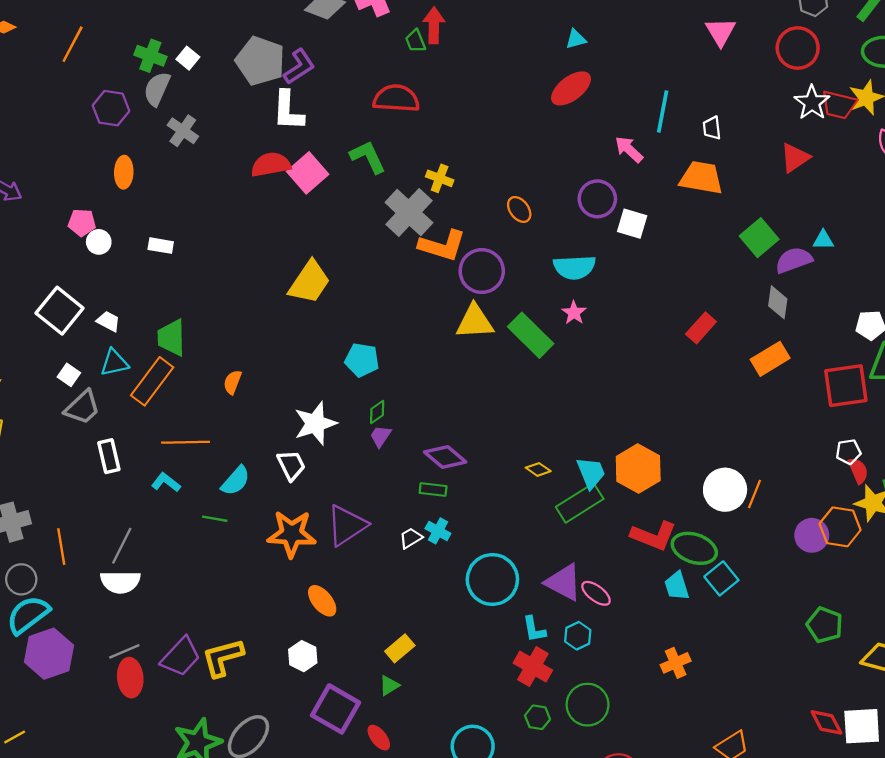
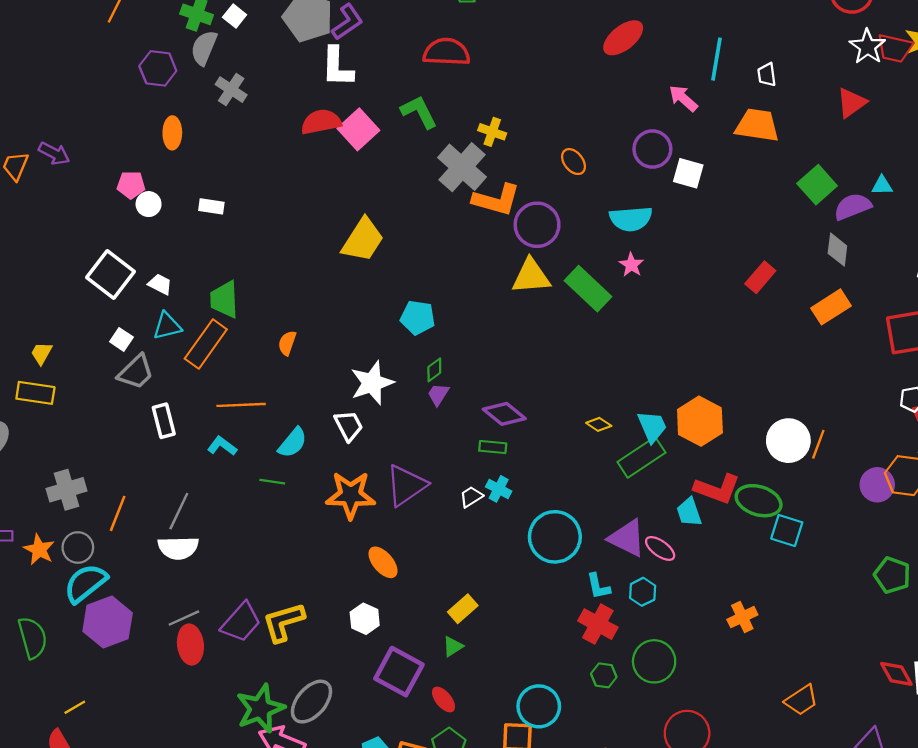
orange line: (61, 547) -> (118, 513), turned 32
cyan square: (721, 578) -> (787, 530), turned -32
cyan trapezoid: (677, 586) -> (689, 512), moved

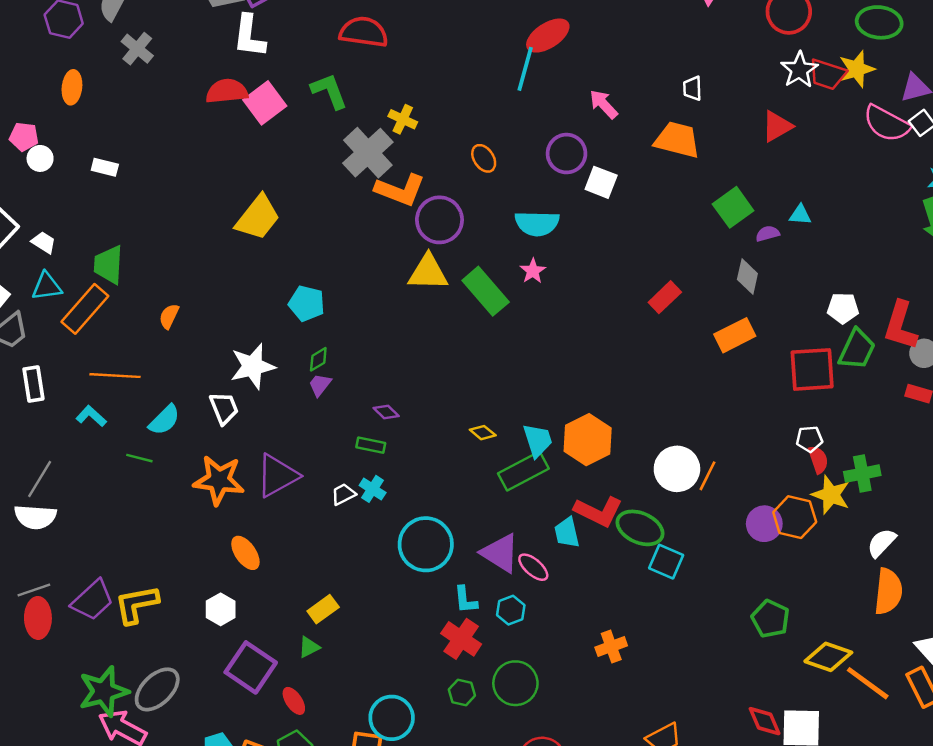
cyan line: (717, 59) -> (525, 69), moved
purple semicircle: (853, 207) -> (768, 234), size x0.6
purple diamond: (504, 414) -> (386, 412), size x0.6

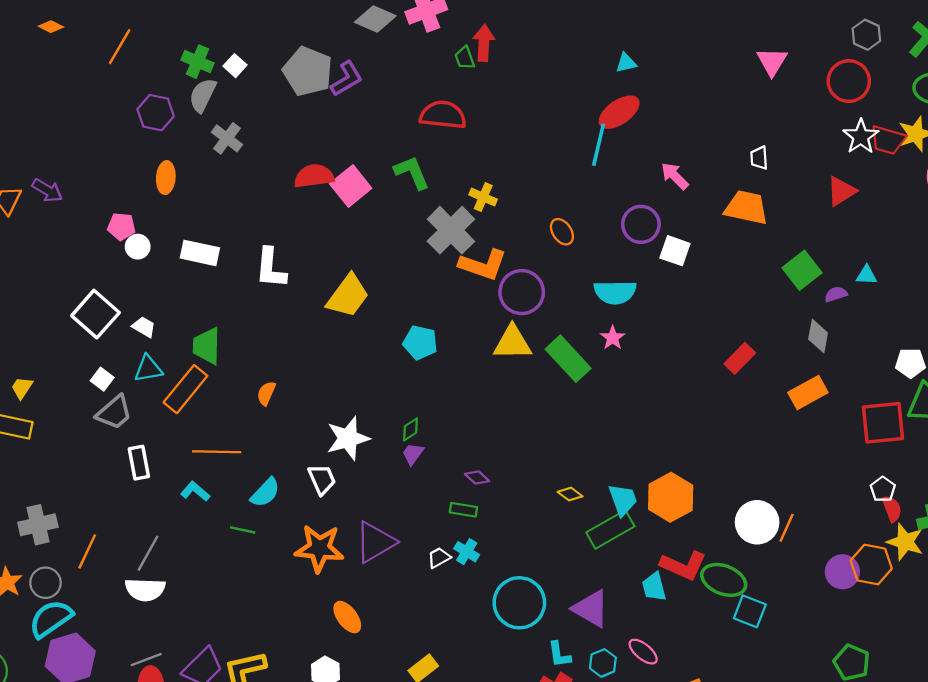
white L-shape: (249, 36) -> (271, 268), moved
white rectangle: (105, 167) -> (200, 253), size x1.5
cyan pentagon: (307, 303) -> (420, 343), moved
white pentagon: (809, 439) -> (883, 489), turned -30
pink ellipse: (533, 567) -> (643, 652), moved

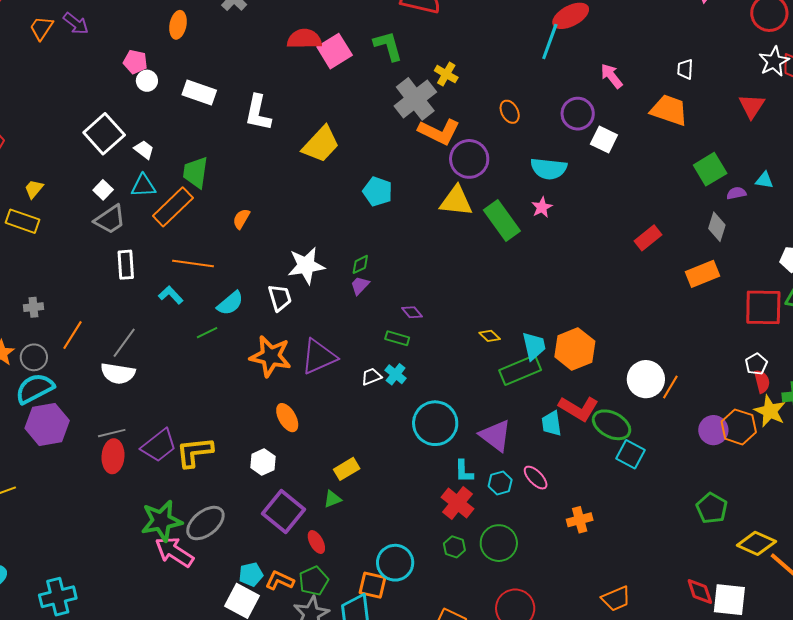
red triangle: (841, 191) -> (752, 106), turned -32
gray cross: (38, 525) -> (33, 307), size x0.6
green line: (243, 530) -> (207, 333), turned -45

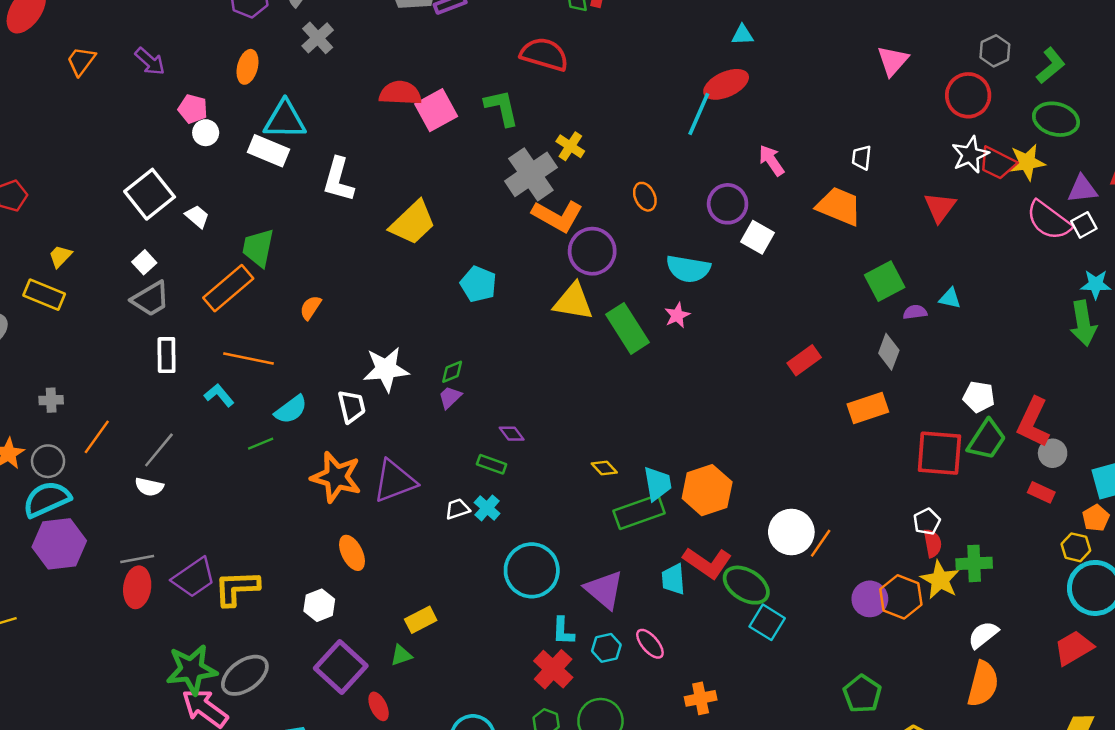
purple arrow: (76, 23) -> (150, 61), moved
cyan triangle: (143, 186) -> (285, 120), moved, size x1.4
white semicircle: (118, 373) -> (149, 487), size x0.7

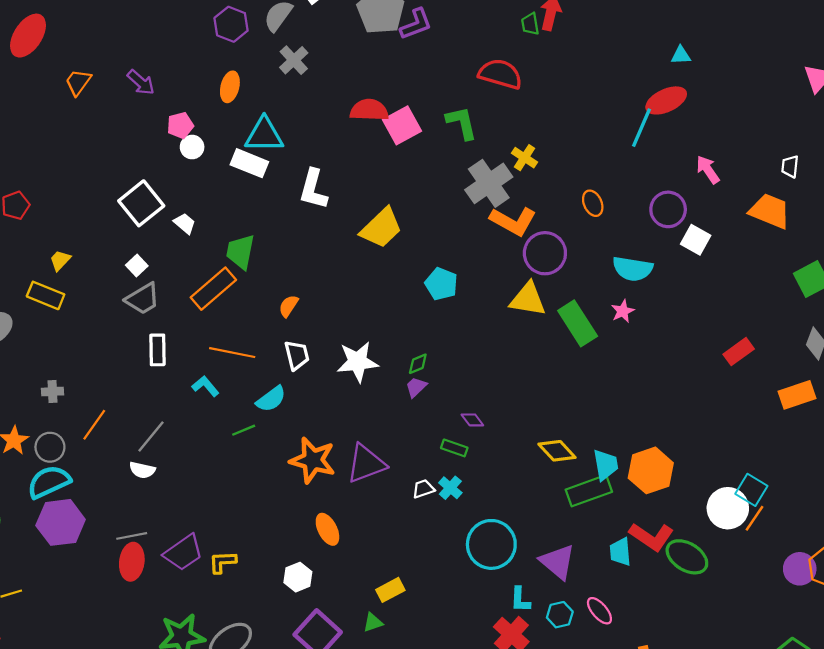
pink pentagon: (193, 109) -> (180, 125), turned -30
white trapezoid: (352, 406) -> (297, 355), moved
yellow diamond: (604, 468) -> (557, 451), size x1.6
yellow L-shape: (237, 588) -> (223, 562), size x0.7
cyan square: (767, 622) -> (751, 490), moved

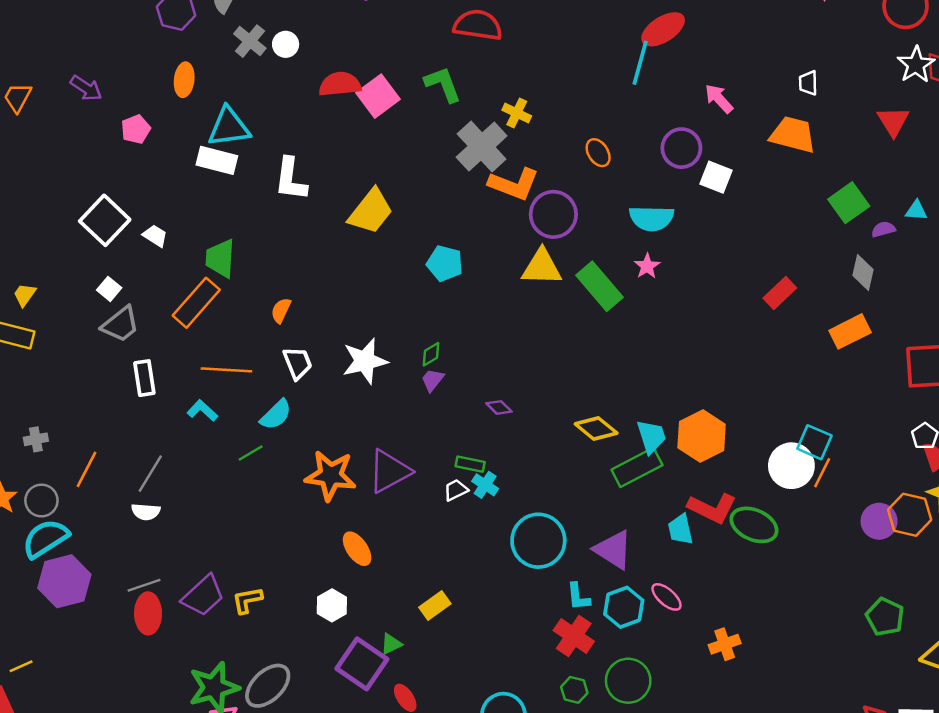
white circle: (192, 147) -> (286, 44), moved
green rectangle: (454, 448) -> (470, 464), moved
cyan hexagon: (560, 615) -> (624, 607), size x1.4
green triangle: (373, 622) -> (391, 644), moved

